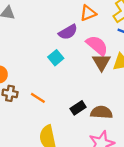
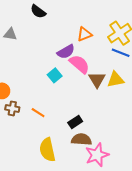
pink semicircle: (97, 45) -> (79, 64), moved
brown semicircle: (101, 112) -> (81, 139), moved

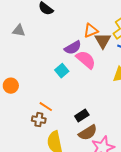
brown triangle: (97, 80) -> (103, 41), moved
brown cross: (12, 108) -> (39, 120), moved
brown semicircle: (81, 139) -> (88, 133), turned 144

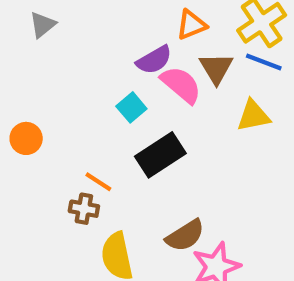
gray triangle: (19, 31) -> (43, 25), turned -48
brown triangle: (103, 41) -> (216, 68), moved
black rectangle: (82, 116) -> (160, 155), moved, size x1.6

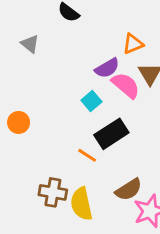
gray triangle: (43, 25) -> (30, 44), turned -42
orange line: (98, 182) -> (87, 155), moved
brown cross: (84, 209) -> (53, 192), moved, size x1.4

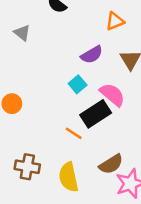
orange triangle: (133, 44) -> (115, 21), moved
pink semicircle: (126, 85) -> (112, 95), moved
brown cross: (53, 192) -> (27, 167), moved

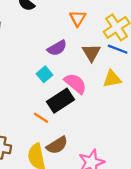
orange triangle: (115, 21) -> (78, 18), turned -36
brown semicircle: (111, 164) -> (57, 145), moved

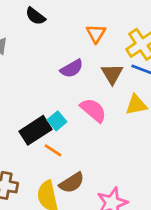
cyan square: (44, 74) -> (57, 121), moved
black rectangle: (60, 101) -> (35, 130), moved

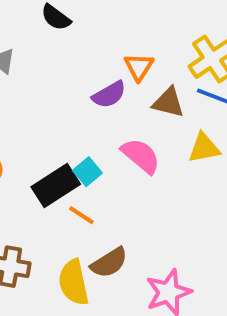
orange triangle: (96, 34) -> (139, 67), moved
brown triangle: (112, 74) -> (168, 102), turned -45

